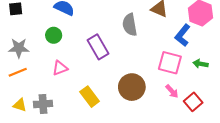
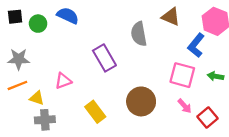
green circle: (54, 35) -> (38, 24), moved
yellow triangle: (20, 105) -> (37, 98), moved

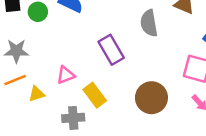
yellow triangle: (37, 98) -> (37, 94), turned -35
yellow rectangle: (95, 112) -> (95, 95), moved
gray cross: (45, 120) -> (73, 118), moved

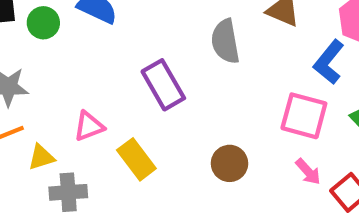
brown circle: (151, 98) -> (229, 163), size x0.7
gray cross: (73, 118) -> (68, 192), moved

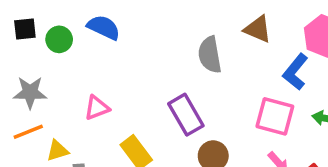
purple rectangle: (163, 85) -> (186, 115), moved
pink triangle: (89, 126) -> (97, 108), moved

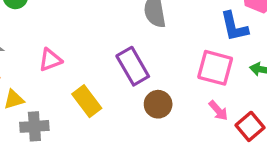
blue L-shape: (295, 72) -> (234, 27), turned -52

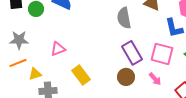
purple rectangle: (133, 66) -> (132, 53), moved
pink arrow: (218, 111) -> (155, 79), moved

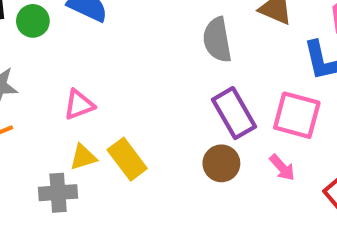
yellow triangle: (35, 74) -> (83, 157), moved

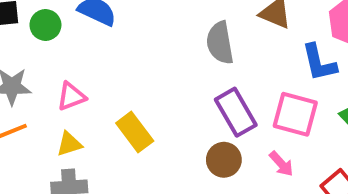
pink triangle: (79, 105) -> (71, 96), moved
yellow triangle: (83, 157) -> (69, 144), moved
yellow rectangle: (127, 159) -> (135, 132), moved

